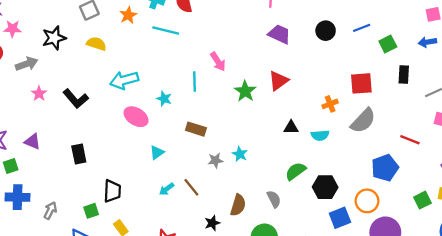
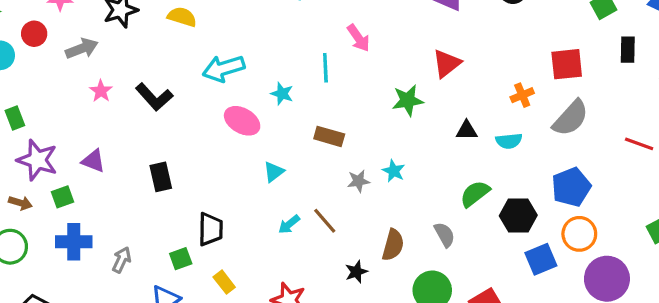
green star: (245, 91) -> (408, 100), moved, turned 30
blue pentagon: (385, 168) -> (571, 187), moved

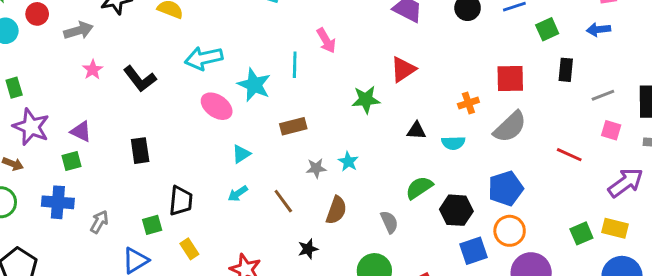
cyan star: (282, 94) -> (254, 85), size x1.6
brown rectangle: (329, 136) -> (293, 126), turned -35
green square: (62, 197) -> (71, 161), moved
cyan arrow: (289, 224) -> (238, 194), moved
brown semicircle: (393, 245) -> (336, 210), moved

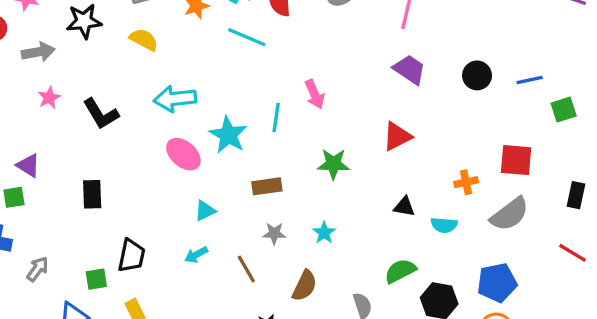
black rectangle: (566, 70) -> (576, 195), moved
green star: (366, 100) -> (333, 164), moved
gray star: (316, 168) -> (274, 233), moved

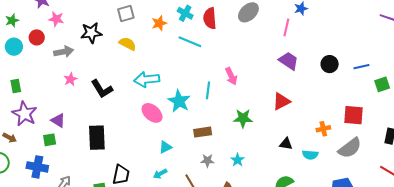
black rectangle: (92, 194) -> (97, 138), size x1.4

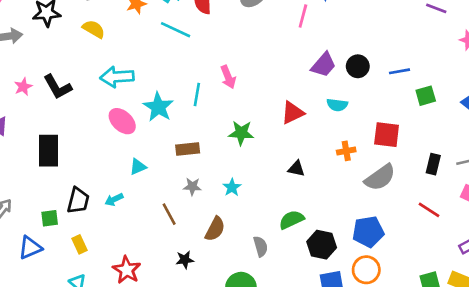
purple trapezoid: (289, 61) -> (324, 65), moved, turned 95
pink star: (70, 79) -> (23, 87), moved
cyan semicircle: (310, 155) -> (337, 105), moved
cyan arrow: (160, 174) -> (114, 200), moved

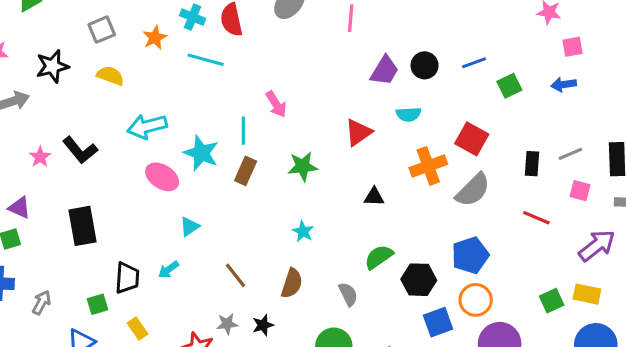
red square: (387, 135) -> (472, 139), turned 32
brown rectangle: (188, 149) -> (246, 171), moved, turned -50
orange cross: (346, 151) -> (428, 166), size x1.6
gray star: (192, 187) -> (227, 324), moved

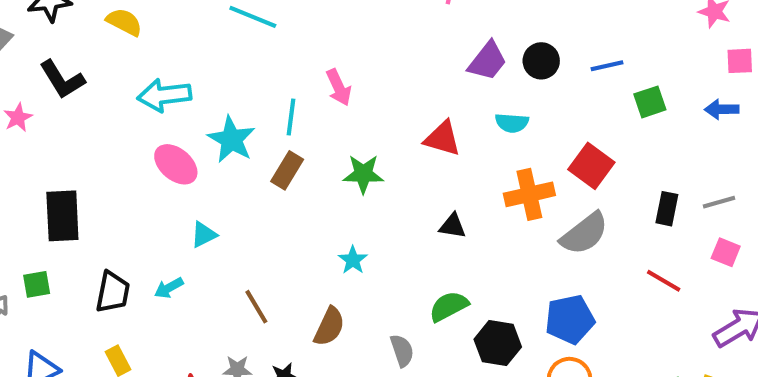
red triangle: (358, 132) -> (442, 138), turned 44
black L-shape: (80, 150) -> (62, 79), moved
green square: (97, 304) -> (37, 284), moved

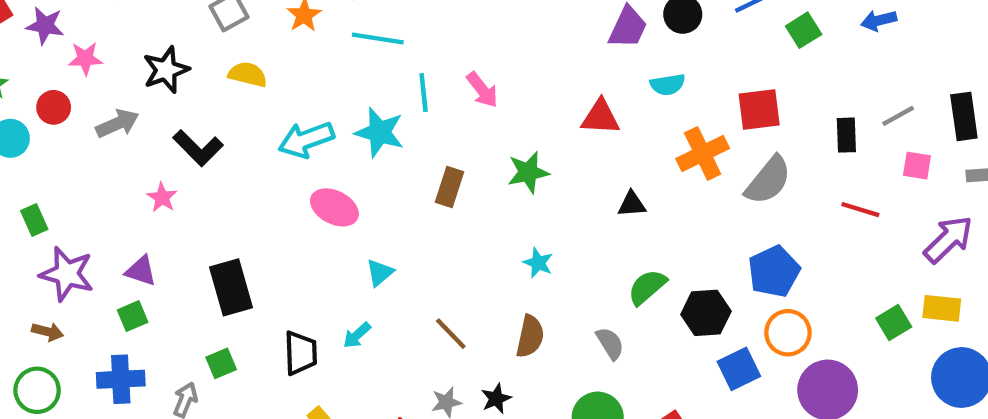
cyan line: (291, 117) -> (424, 93), moved
cyan star: (231, 139) -> (380, 132), moved
red square: (591, 166) -> (759, 109), turned -30

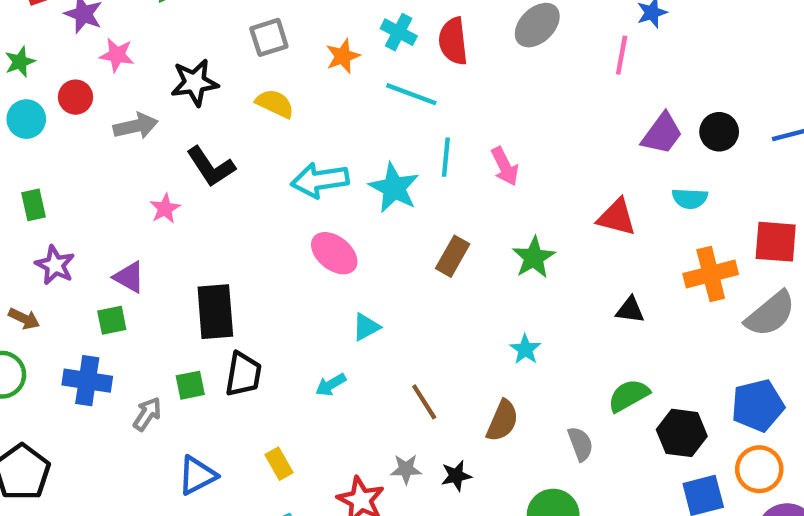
green star: (528, 172) -> (534, 257), turned -30
purple star: (67, 274) -> (55, 265), size x0.7
black trapezoid: (301, 353) -> (243, 374), moved

